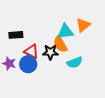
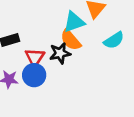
red triangle: (31, 51) -> (35, 57), turned 49
cyan semicircle: (75, 62) -> (114, 40), moved

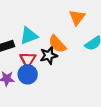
cyan triangle: (74, 22) -> (29, 36), moved

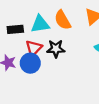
orange semicircle: (57, 44) -> (63, 20), moved

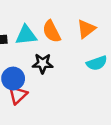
red triangle: (34, 48) -> (18, 95), moved

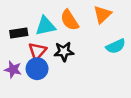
red triangle: (18, 95) -> (37, 51), moved

